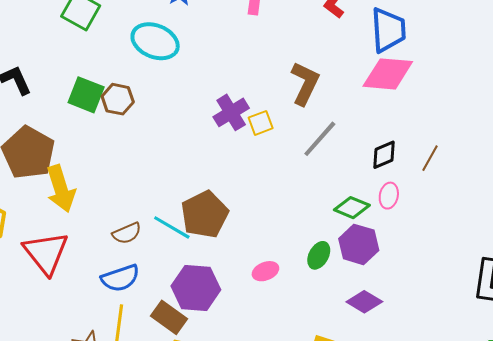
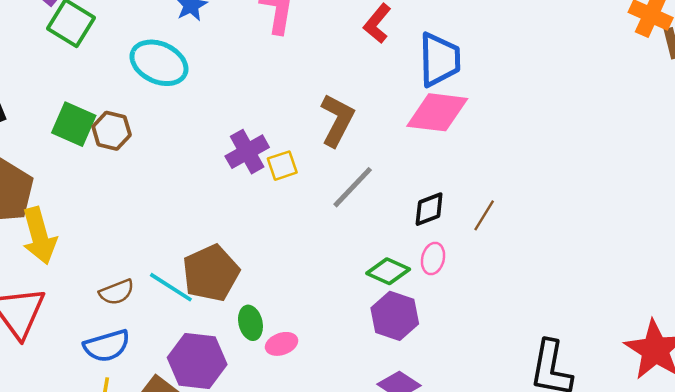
green ellipse: (319, 255) -> (250, 323), moved, turned -44

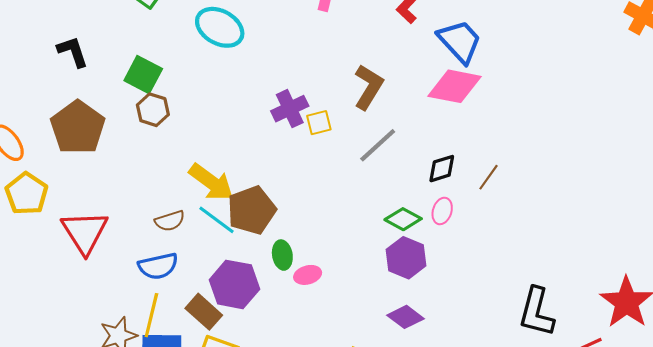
blue trapezoid: (440, 60) -> (460, 41), turned -45
brown hexagon: (112, 131) -> (153, 110), moved
yellow arrow: (39, 236) -> (211, 182), moved, turned -42

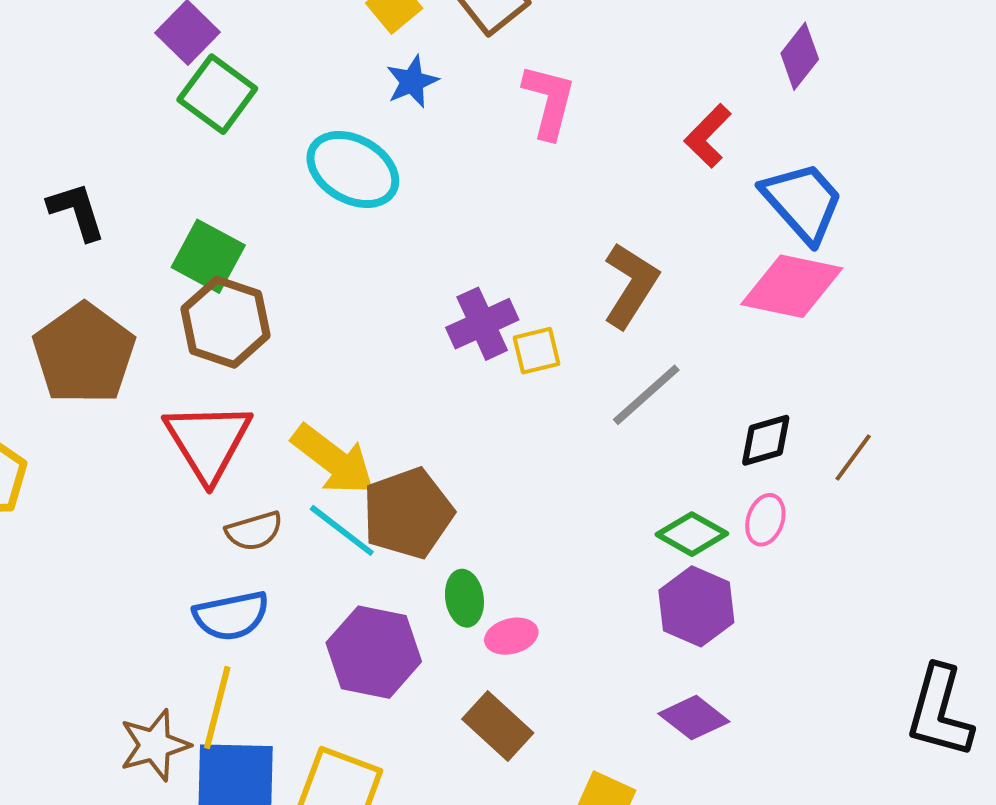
brown hexagon: (153, 110) -> (226, 322), size x1.4
red triangle: (85, 232) -> (208, 441), moved
brown rectangle: (204, 312) -> (498, 726), moved

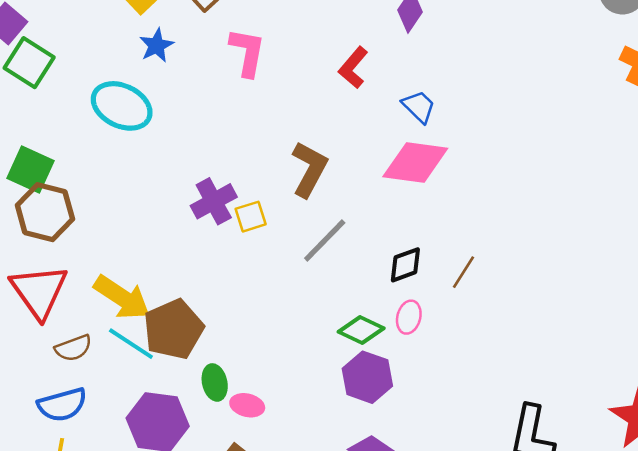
blue trapezoid: (803, 202) -> (419, 107), size x0.6
pink ellipse: (511, 636) -> (247, 405), turned 32

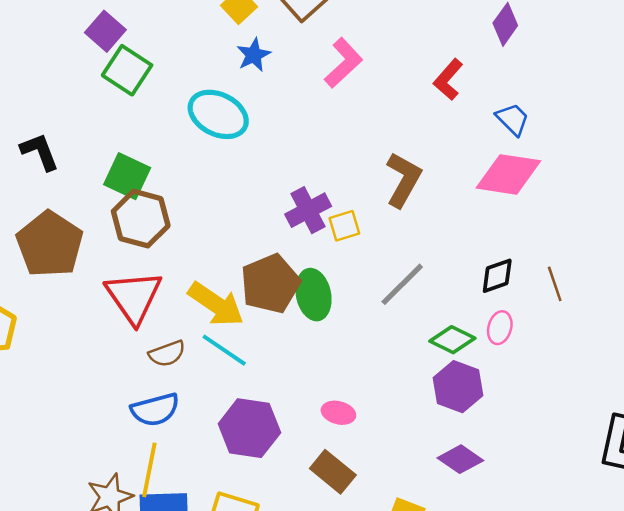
pink L-shape: (247, 52) -> (343, 63), turned 36
gray line: (325, 240) -> (402, 284), moved
brown line: (464, 272) -> (555, 284), turned -52
brown pentagon: (174, 329) -> (270, 284), moved
green ellipse: (215, 382) -> (314, 295), moved, size x1.4

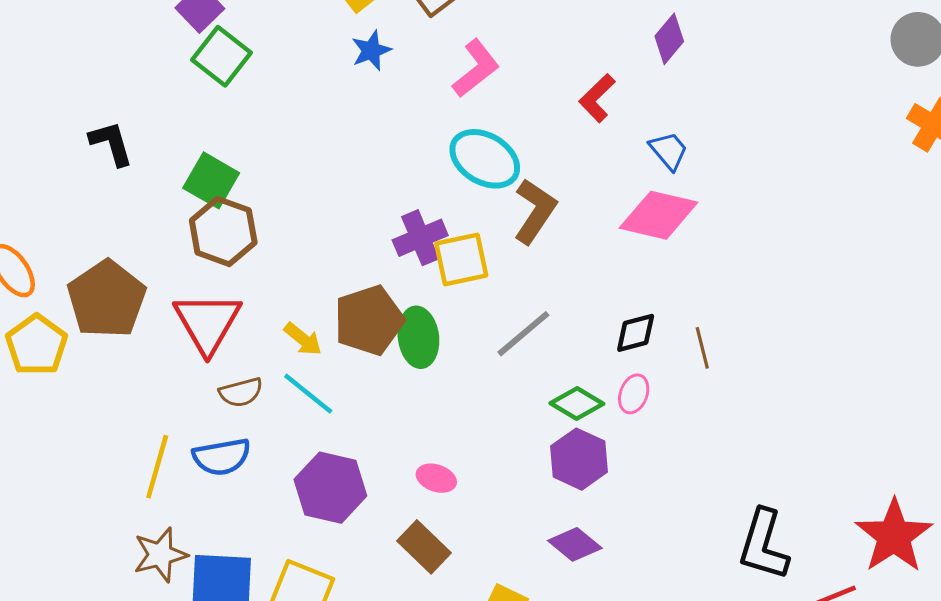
cyan ellipse: (218, 114) -> (485, 159), moved
yellow square: (344, 226) -> (461, 260), size x1.5
brown pentagon: (50, 244) -> (107, 299), moved
yellow arrow: (216, 304) -> (303, 339), size x0.6
yellow line: (149, 470) -> (157, 467), moved

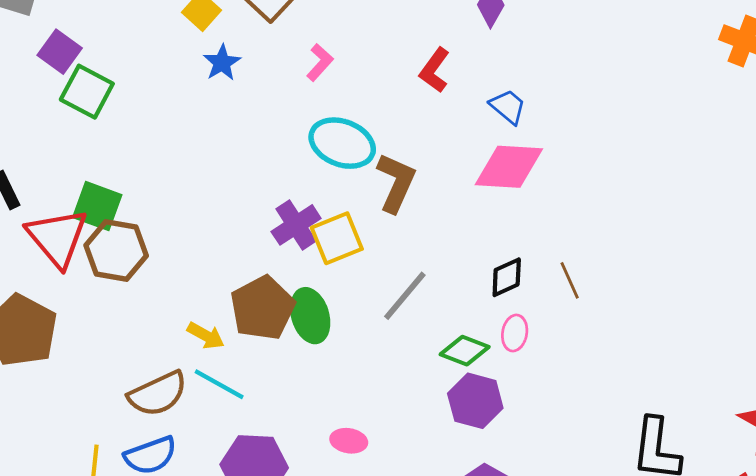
pink L-shape: (476, 68) -> (320, 62), size x0.7
red triangle: (207, 323) -> (57, 238), moved
brown semicircle: (241, 392) -> (158, 394), size x1.5

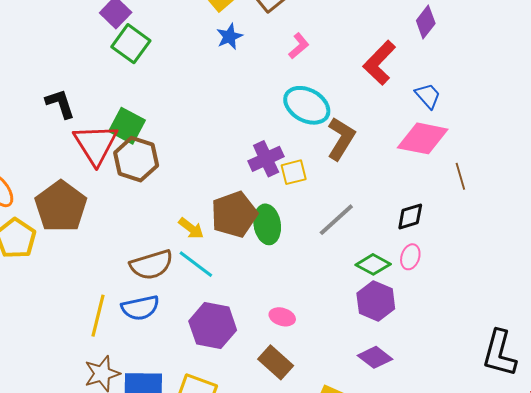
red L-shape: (435, 70) -> (379, 63), size x1.4
yellow square: (337, 238) -> (294, 172), size x0.7
brown line: (570, 280) -> (460, 176), moved

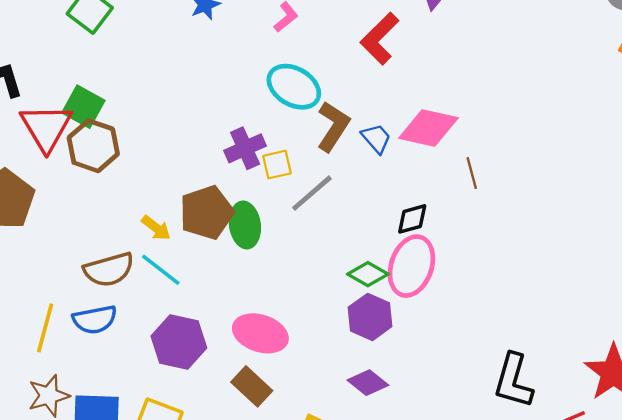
blue trapezoid: (428, 96) -> (376, 138), moved
gray line: (336, 220) -> (312, 193), moved
pink ellipse: (410, 257) -> (411, 266), size x2.0
pink ellipse: (282, 317) -> (260, 333), size x1.8

